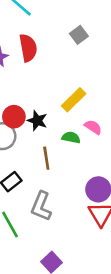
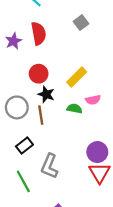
red circle: (14, 117) -> (39, 74), moved
pink semicircle: (93, 127) -> (93, 100), turned 136
brown line: (46, 158) -> (41, 115), moved

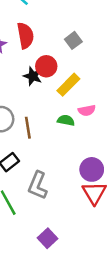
gray square: (81, 23) -> (73, 40), moved
red circle: (39, 74) -> (46, 66), moved
black star: (46, 94) -> (33, 76), moved

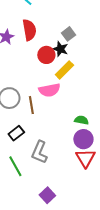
black star: (33, 76) -> (60, 49), moved
pink semicircle: (87, 110) -> (49, 90), moved, size x1.5
green semicircle: (66, 120) -> (81, 120), moved

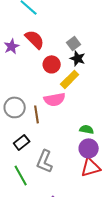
red semicircle: (29, 30) -> (35, 39), turned -35
black star: (60, 49) -> (78, 58), moved
red triangle: (85, 158) -> (91, 167), turned 45

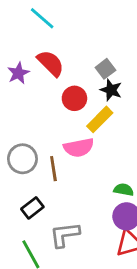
gray L-shape: (45, 161) -> (65, 235), turned 60

